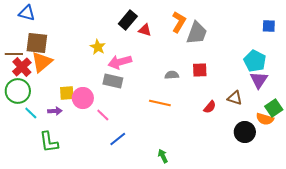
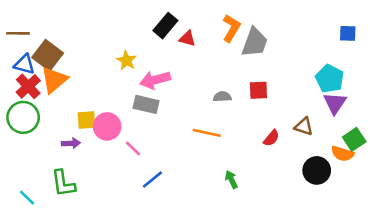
blue triangle: (27, 13) -> (24, 64), moved
brown square: (37, 43) -> (48, 55), turned 30
brown line: (14, 54) -> (18, 33), moved
cyan line: (31, 113) -> (27, 198), moved
green arrow: (163, 156) -> (231, 179), moved

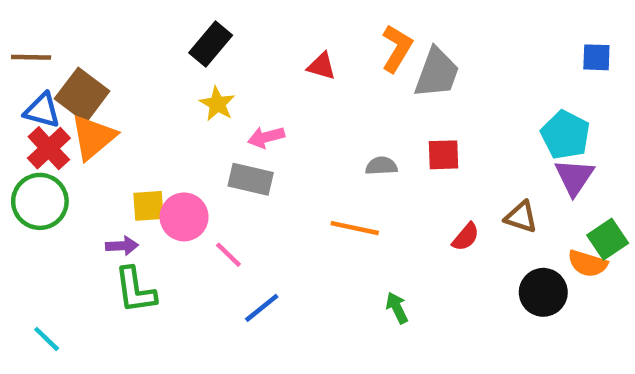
black rectangle: (165, 26) -> (211, 44), moved
pink arrow: (155, 80) -> (266, 137), size x0.7
green L-shape: (63, 183) -> (135, 290), moved

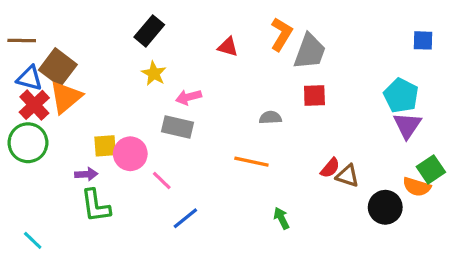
red square: (443, 155) -> (314, 96), moved
brown triangle: (521, 217) -> (347, 176), moved

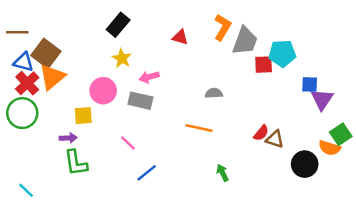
blue square: (423, 40) -> (310, 84), moved
red square: (314, 96) -> (264, 65), moved
cyan pentagon: (401, 96) -> (282, 53), moved, turned -30
pink circle: (130, 154) -> (103, 91), moved

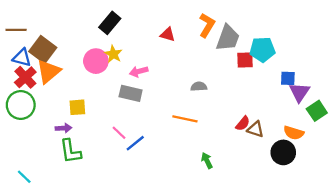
pink circle: (103, 91) -> (96, 61), moved
green square: (341, 134) -> (317, 111), moved
orange semicircle: (330, 148) -> (294, 133), moved
blue line: (147, 173) -> (135, 143), moved

